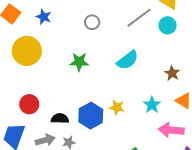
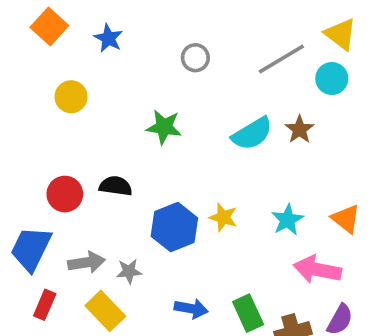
yellow circle: (27, 51) -> (71, 97), size x0.6
brown star: (172, 73) -> (299, 129), moved
black semicircle: (60, 119) -> (116, 186), moved

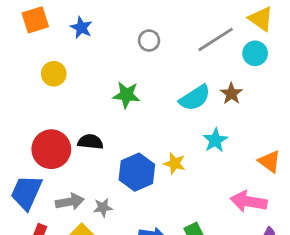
orange square: (49, 26) -> (35, 20), turned 32
red circle: (65, 194) -> (51, 149), size x1.4
cyan star: (287, 220) -> (215, 140), moved

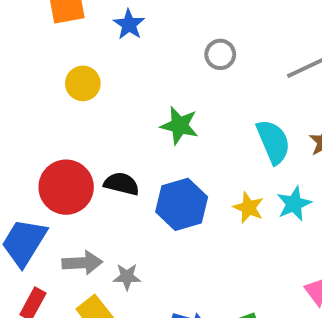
cyan semicircle: (195, 98) -> (273, 142), turned -88
yellow star: (175, 163) -> (249, 208), moved
blue hexagon: (137, 172) -> (182, 204), moved

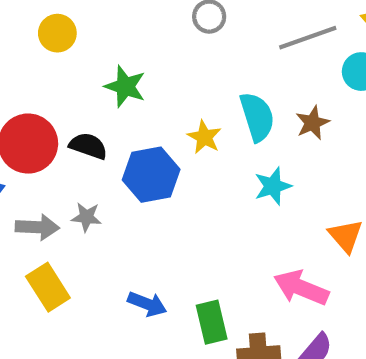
green star: (179, 125) -> (125, 86), moved
yellow star: (249, 208) -> (204, 137), moved
gray star: (127, 277) -> (86, 217), moved

